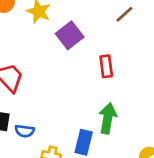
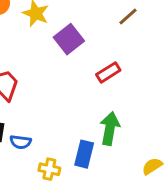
red rectangle: (106, 66) -> (108, 72), turned 65

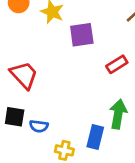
purple square: (69, 39) -> (82, 35), turned 30

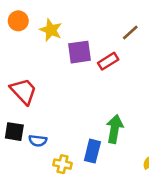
red rectangle: (117, 64) -> (108, 61), moved

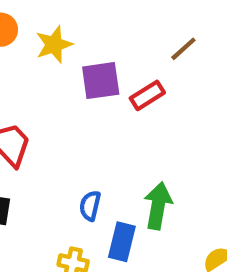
yellow star: (51, 30) -> (54, 45), turned 30
blue semicircle: (38, 141) -> (90, 206), moved, turned 96

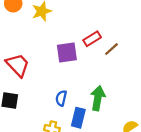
brown line: (183, 49) -> (112, 49), moved
purple square: (101, 81) -> (67, 52), moved

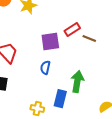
brown line: (112, 49) -> (89, 39), turned 64
blue semicircle: (61, 98) -> (45, 68), moved

